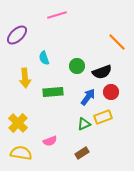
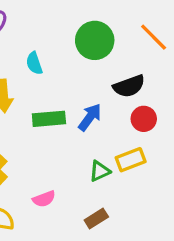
green circle: (77, 66) -> (95, 40), moved, size x1.5
blue arrow: (88, 97) -> (90, 117), moved

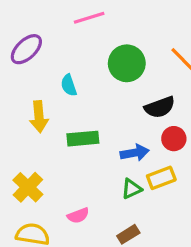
blue arrow: (90, 117) -> (135, 153), moved, turned 44

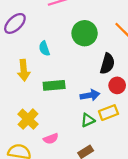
black semicircle: (160, 107) -> (107, 64), turned -54
yellow cross: (28, 187) -> (28, 119), moved

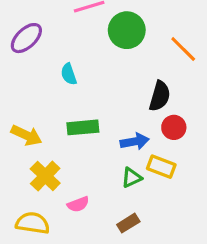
green circle: (85, 33) -> (127, 30), moved
yellow arrow: (24, 70) -> (26, 135), moved, turned -60
yellow rectangle: (108, 113) -> (161, 167), turned 42

